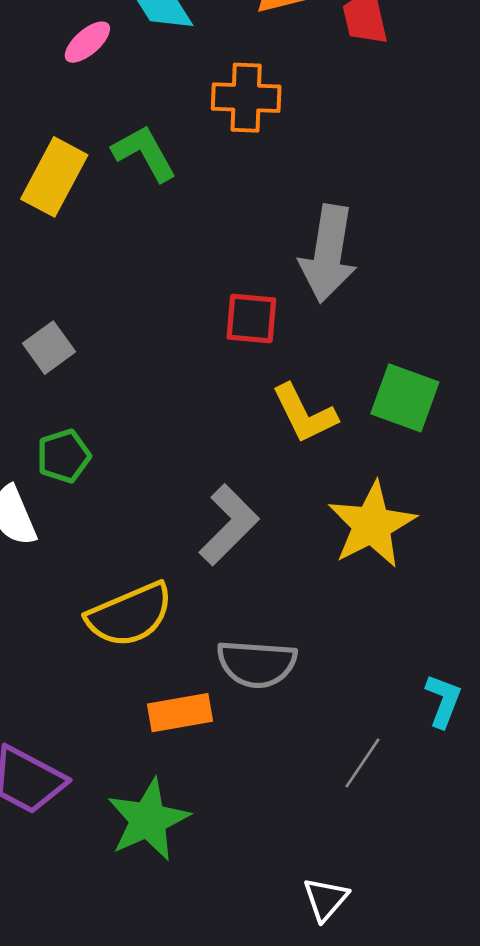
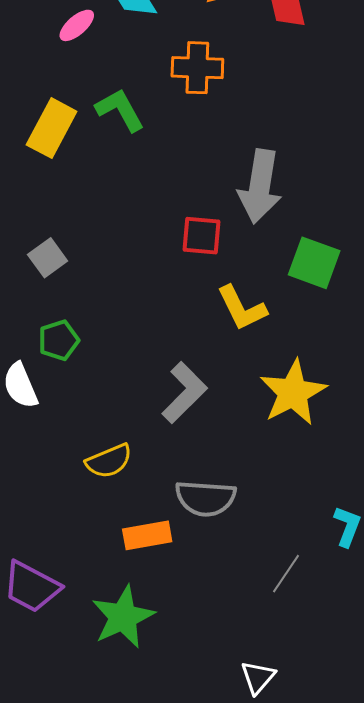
green square: (405, 398) -> (314, 263), moved
yellow semicircle: (130, 615) -> (109, 461), size x0.7

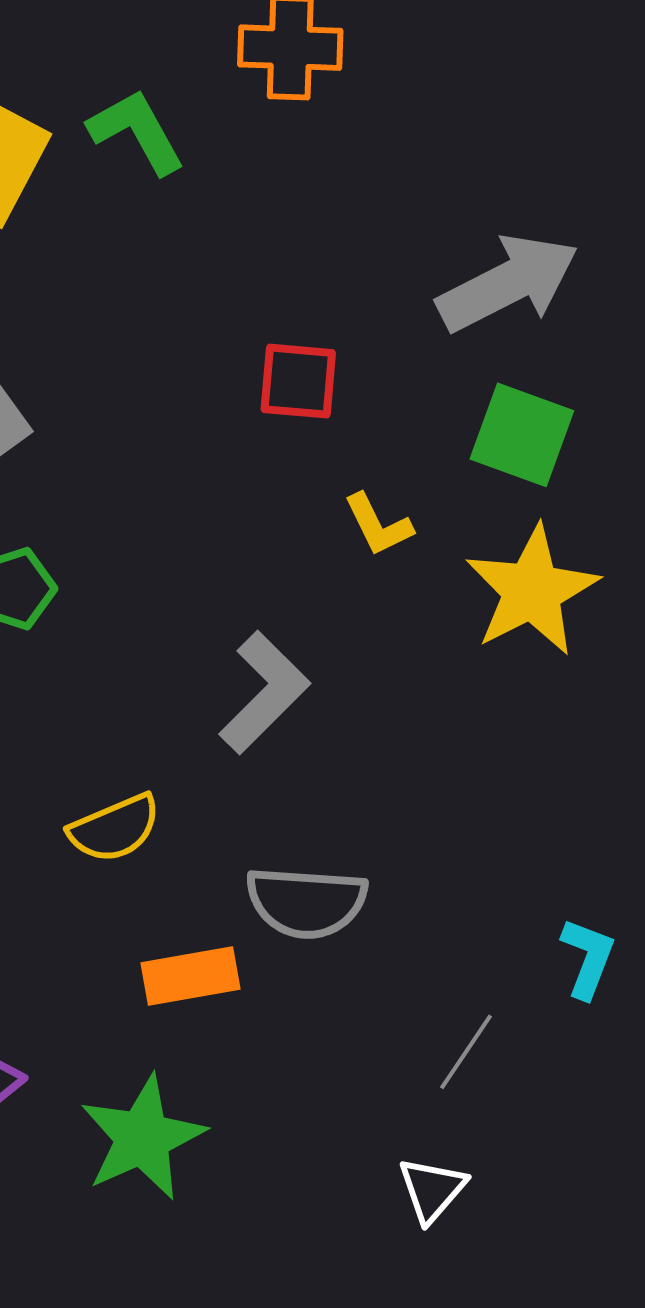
gray arrow: (260, 186) -> (508, 283), moved, turned -126
yellow L-shape: (242, 308) -> (378, 525), size x0.7
yellow star: (293, 393) -> (532, 591), moved
white triangle: (258, 677) -> (432, 1190), moved

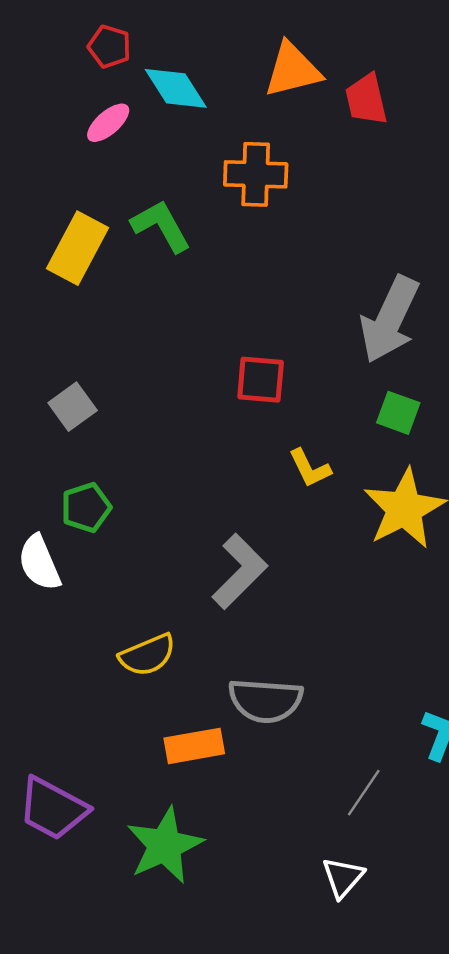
gray arrow: (508, 283) -> (390, 319), turned 142
green square: (522, 435) -> (398, 413), size x0.7

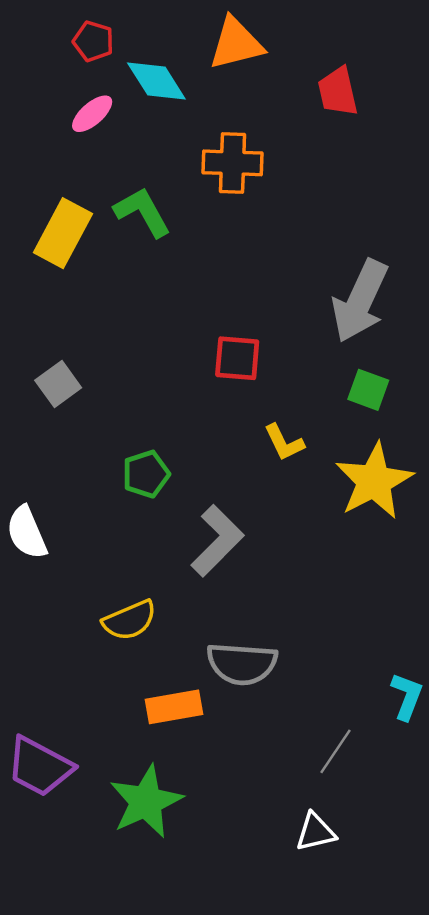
orange triangle: (293, 70) -> (236, 44), moved
green pentagon: (86, 507) -> (146, 474), moved
white triangle: (343, 877) -> (316, 832), turned 36

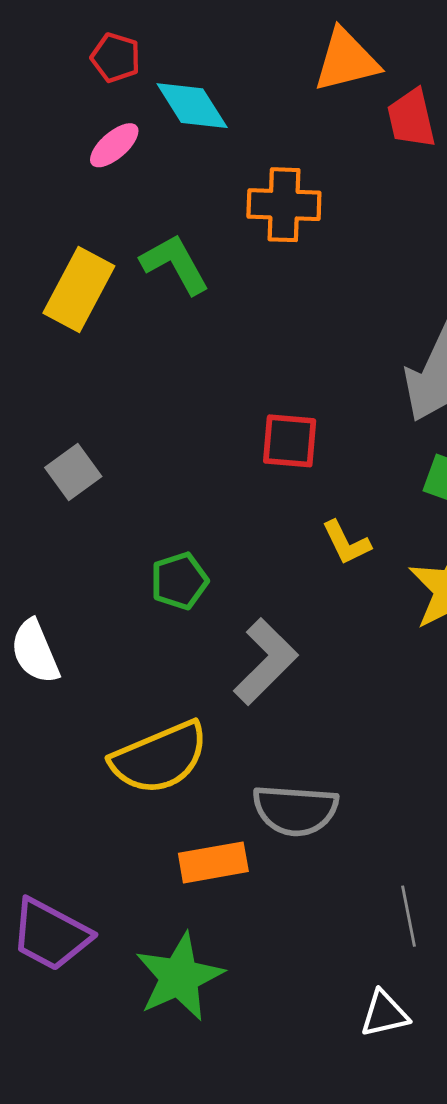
orange triangle: (236, 44) -> (346, 60), moved
yellow semicircle: (130, 620) -> (160, 758), size x1.5
gray line: (335, 751) -> (408, 916), turned -45

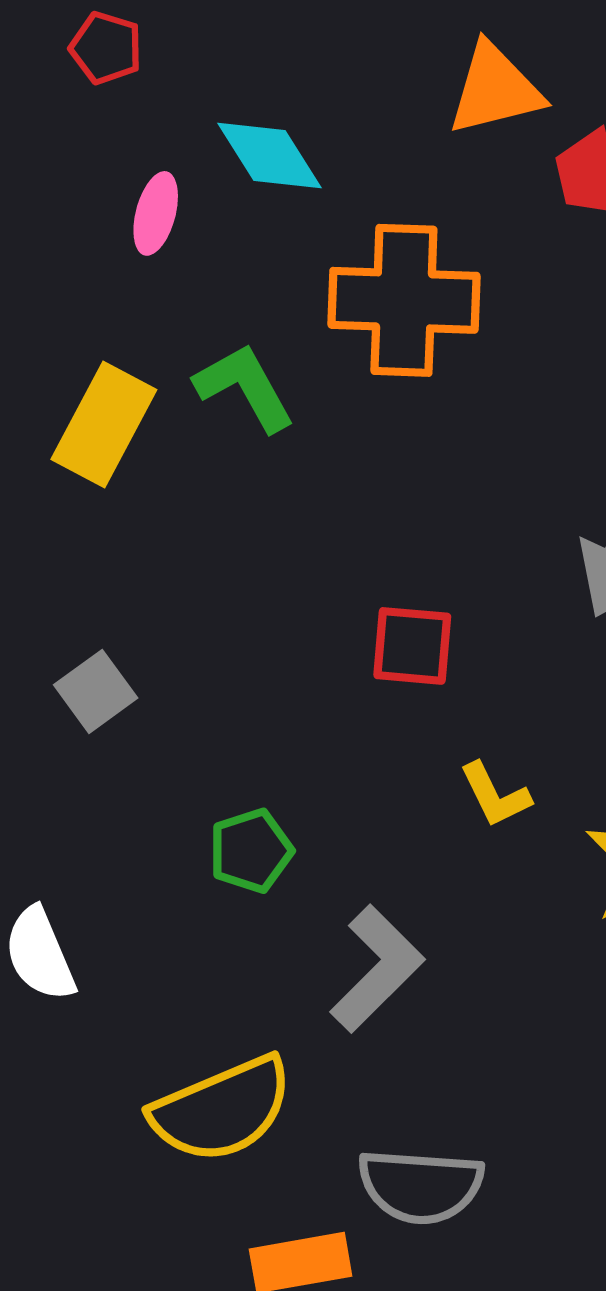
red pentagon: (116, 58) -> (106, 48), moved
pink ellipse: (114, 145) -> (156, 213), turned -34
orange cross: (284, 205) -> (404, 300), size x1.4

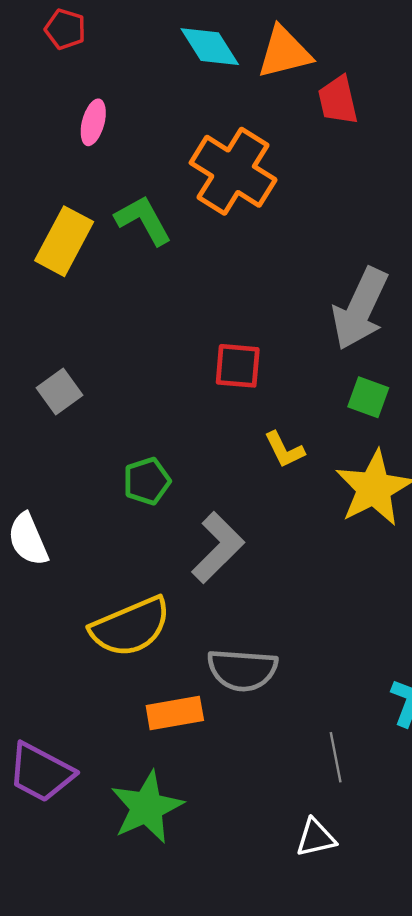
cyan diamond: (269, 156) -> (210, 47), moved
orange cross: (404, 300) -> (233, 171), turned 30

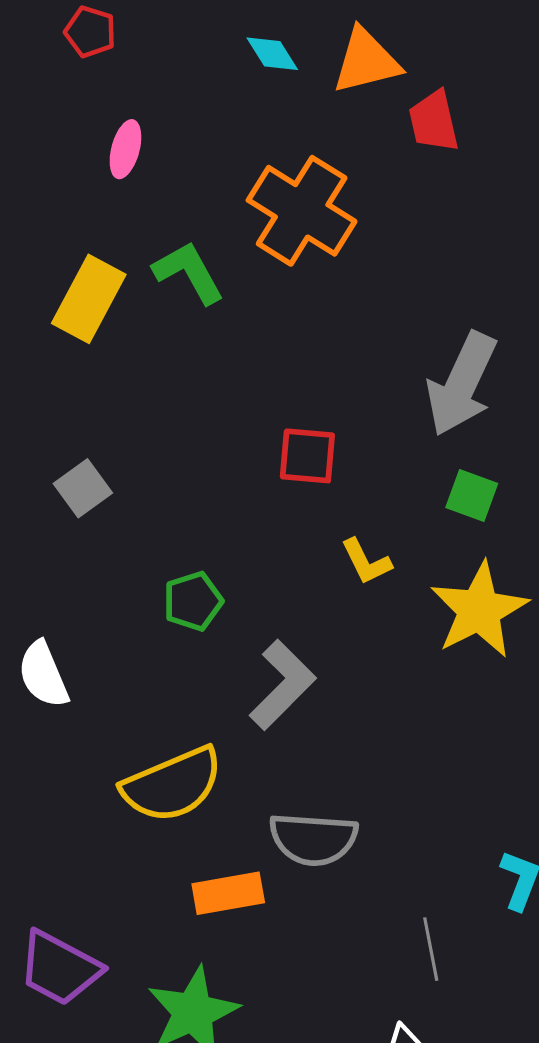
cyan diamond: (210, 47) -> (272, 54), size x0.7

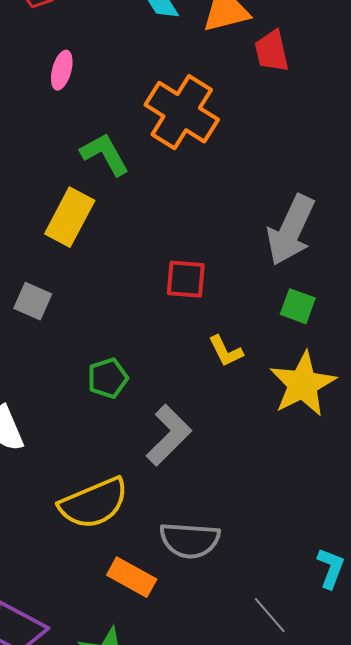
yellow rectangle: (89, 299) -> (70, 217), moved
gray square: (83, 488) -> (33, 301), turned -30
orange rectangle: (228, 893) -> (132, 577), turned 39
gray line: (431, 949) -> (270, 615), turned -30

